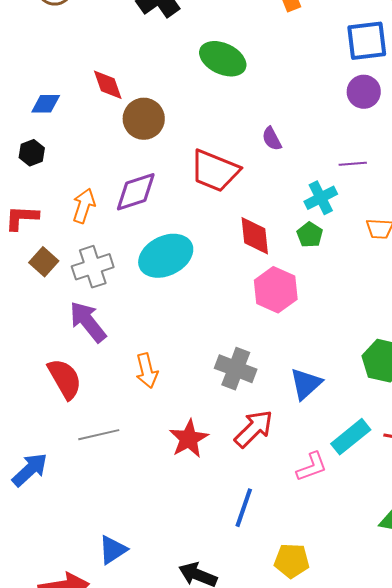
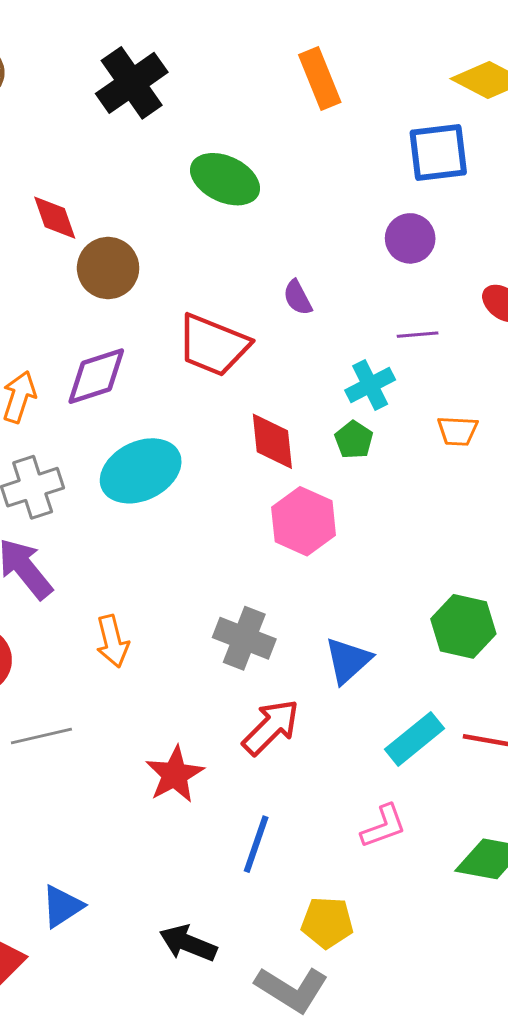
purple circle: (364, 92) -> (410, 238), moved
red star: (189, 439) -> (175, 774), moved
pink L-shape: (312, 467) -> (383, 826), moved

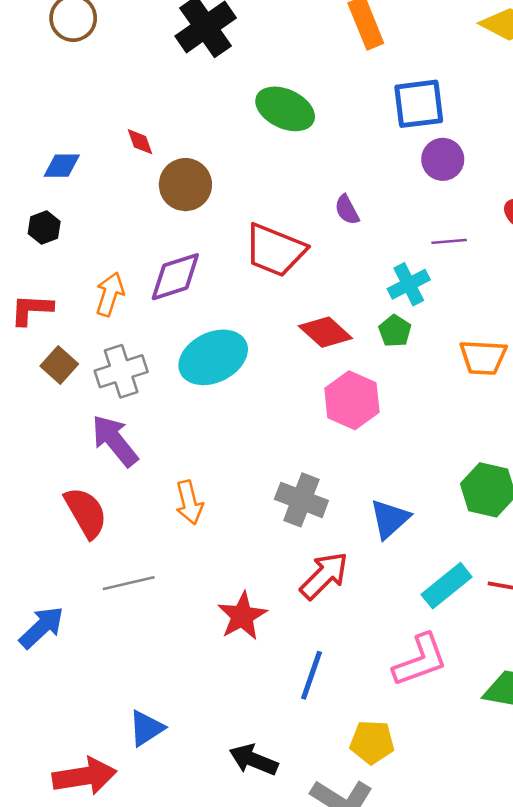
blue square: (438, 153) -> (419, 104), moved
red diamond: (55, 218) -> (140, 142), size x0.7
orange trapezoid: (458, 431) -> (483, 357), moved, size x1.4
red diamond: (272, 441) -> (325, 332), turned -42
pink L-shape: (383, 826) -> (420, 660), size x1.4

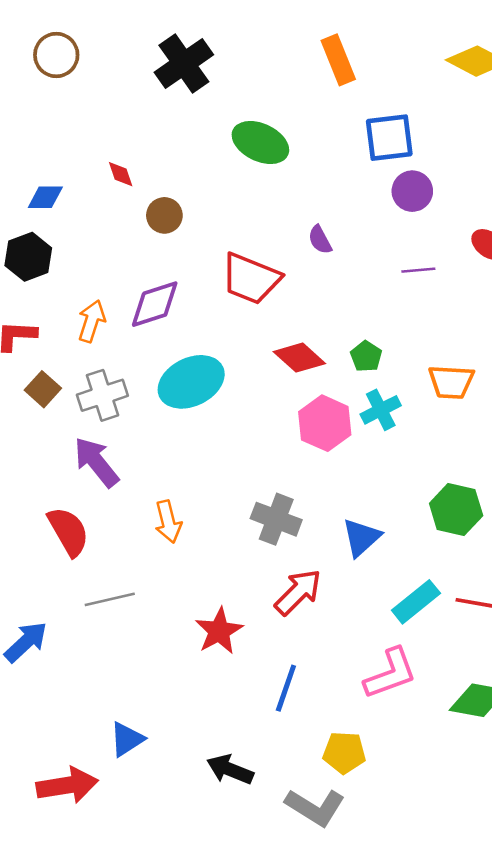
brown circle: (185, 185) -> (164, 215), size x0.7
black hexagon: (44, 227) -> (28, 257), size x1.5
cyan cross: (409, 284) -> (381, 410), moved

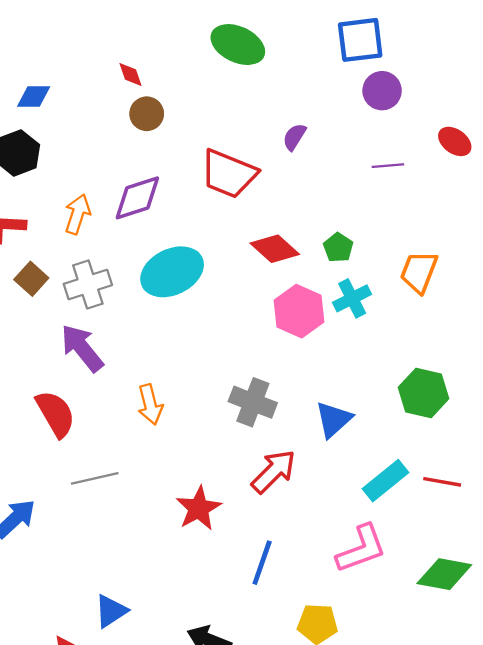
red diamond: (121, 174) -> (131, 75), moved
purple semicircle: (320, 240) -> (294, 137), turned 60
orange trapezoid: (451, 382) -> (419, 272), turned 108

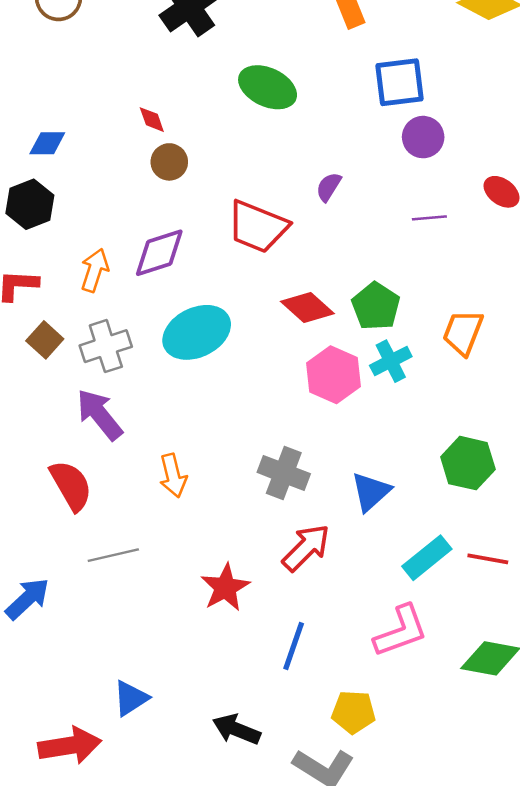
green pentagon: (338, 248) -> (376, 306), size x1.5

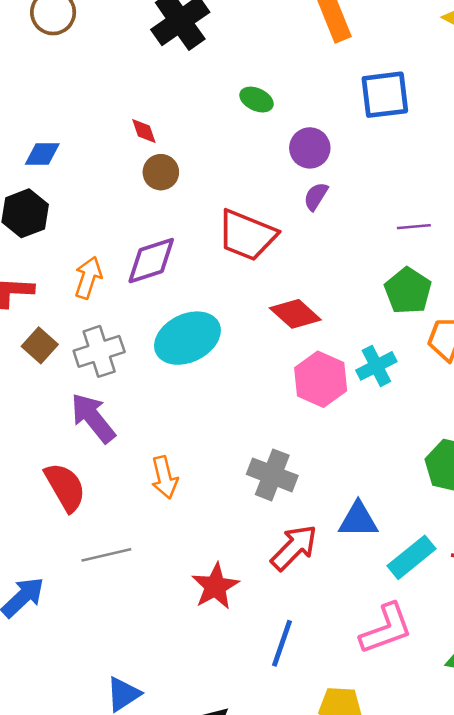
green ellipse: (268, 87) -> (257, 100), size x0.6
purple circle: (423, 137) -> (310, 148), moved
green pentagon: (376, 306) -> (408, 291), moved
blue triangle: (371, 492) -> (358, 520), moved, turned 42

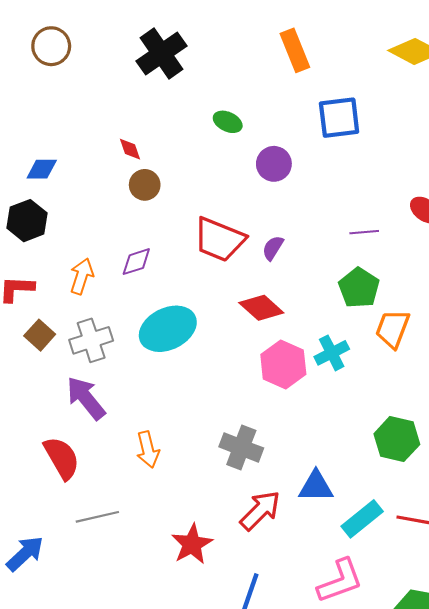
purple semicircle: (316, 196) -> (273, 248), moved
purple diamond: (151, 261) -> (136, 262), size x0.7

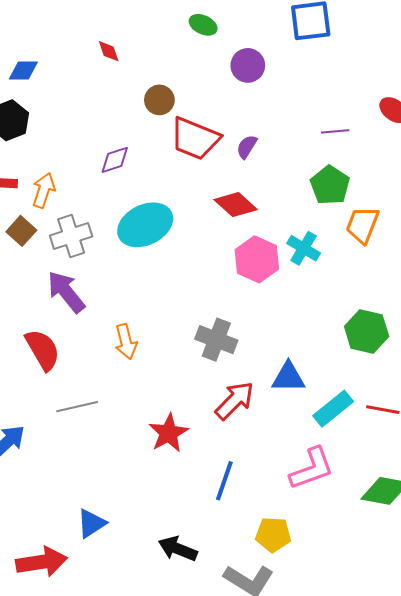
brown circle: (145, 185) -> (159, 100), moved
orange arrow: (82, 276) -> (44, 190), moved
cyan cross: (332, 353) -> (304, 248), turned -32

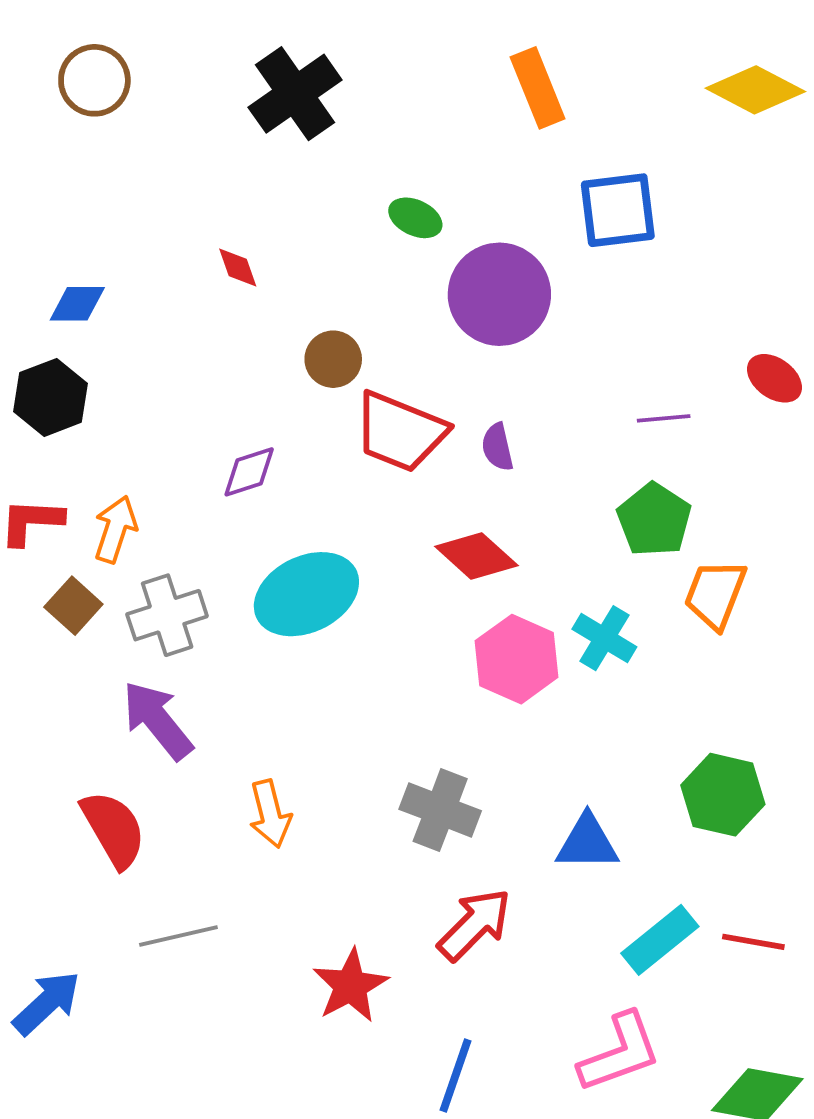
purple circle: (248, 65) -> (499, 294), size x1.6
purple semicircle: (247, 147) -> (497, 447), turned -45
blue triangle: (288, 377) -> (587, 842), moved

